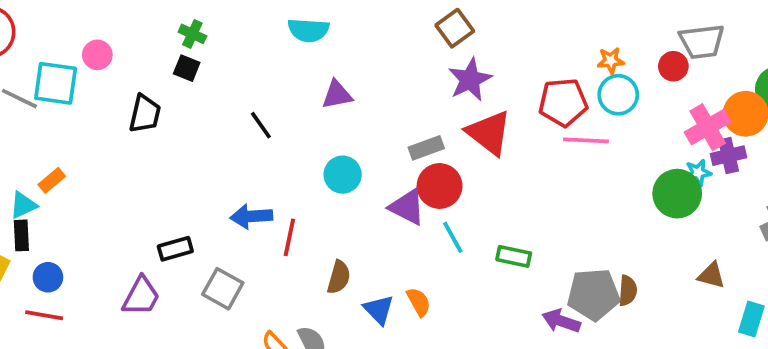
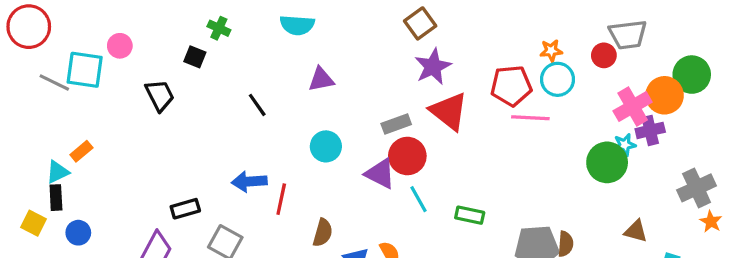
green cross: (192, 34) -> (219, 28), moved
black trapezoid: (145, 114) -> (160, 95), turned -40

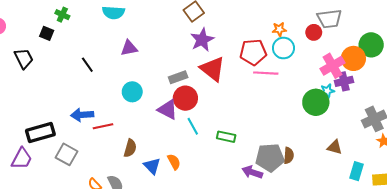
red line: (281, 199) -> (103, 126), turned 66
black rectangle: (185, 209) -> (40, 133), size x1.5

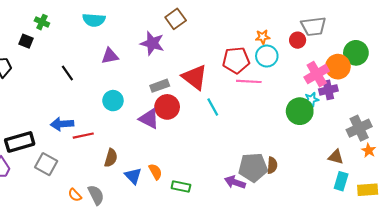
purple star: (202, 40) -> (152, 43), moved, turned -30
cyan line: (193, 126) -> (213, 107), moved
green rectangle: (226, 137) -> (181, 186), moved
brown triangle: (335, 147) -> (336, 157), moved

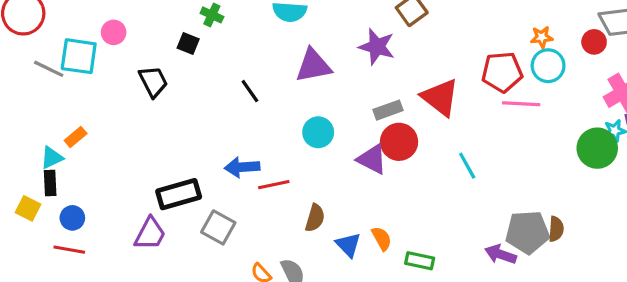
purple triangle: (110, 56) -> (313, 66), size x1.4
cyan line: (213, 107) -> (467, 166), moved

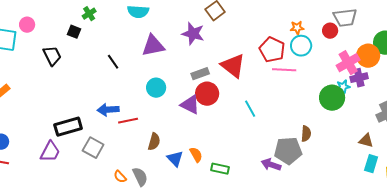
green cross: (212, 15) -> (89, 14), turned 32
red pentagon: (502, 72) -> (272, 50), turned 30
brown semicircle: (556, 229) -> (306, 134), moved

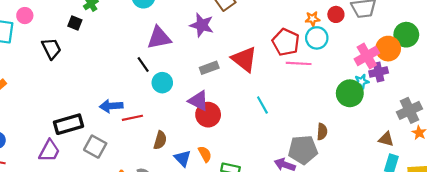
red circle: (330, 31) -> (336, 14), moved
black line: (113, 62) -> (143, 65), moved
red circle: (207, 94) -> (208, 115), moved

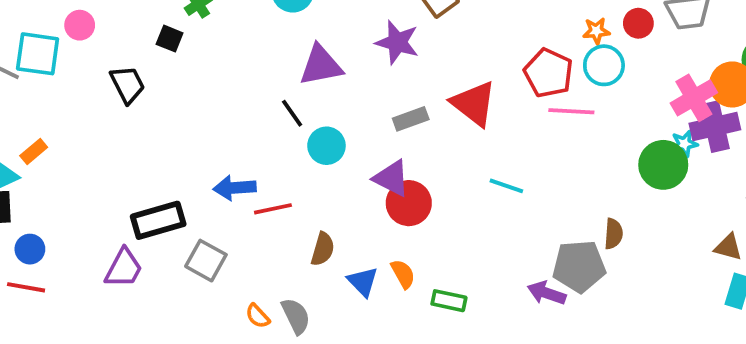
purple cross: (379, 72) -> (715, 127), size x1.4
cyan line: (262, 105) -> (506, 186), turned -42

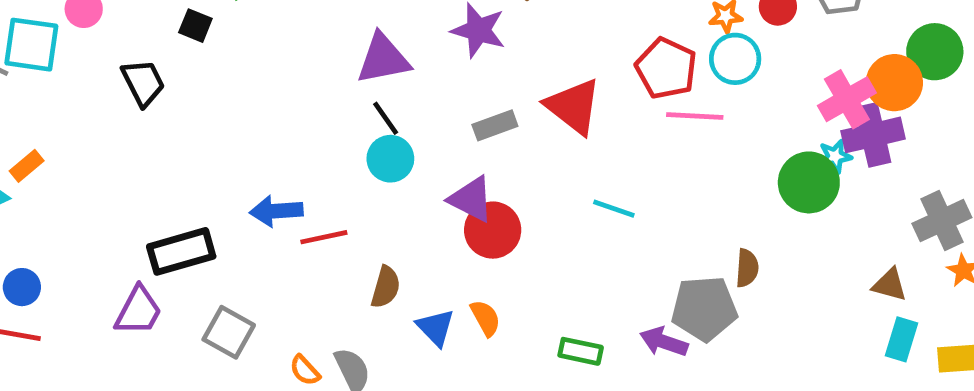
black line: (292, 113) -> (386, 118), moved
gray square: (206, 261) -> (229, 332), moved
green rectangle: (449, 301) -> (581, 351), moved

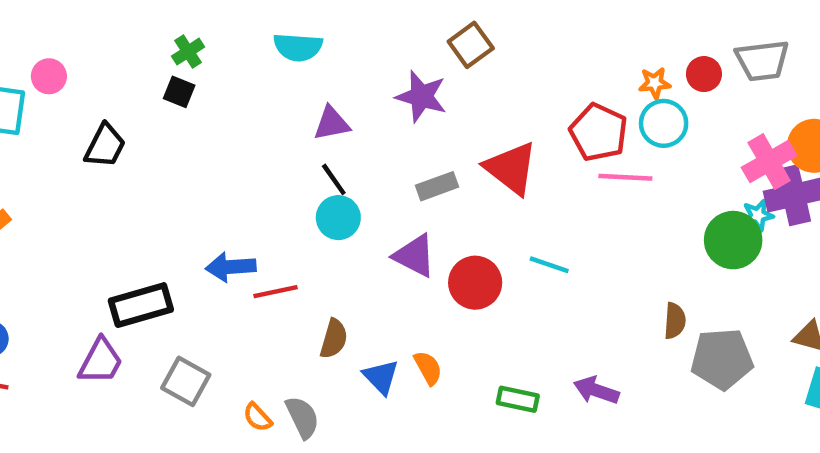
black square: (195, 26) -> (179, 92), moved
purple triangle: (383, 59) -> (332, 123), size x0.7
black trapezoid: (143, 83) -> (105, 146), turned 54
red circle: (493, 230) -> (475, 283), moved
gray pentagon: (704, 308) -> (722, 359), moved

